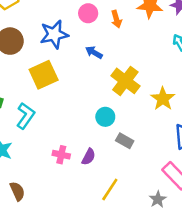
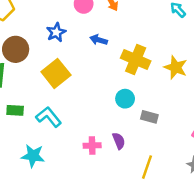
blue star: (54, 34) -> (56, 32), size x0.7
cyan L-shape: (26, 116) -> (49, 117), turned -60
purple semicircle: (89, 157) -> (119, 141), turned -35

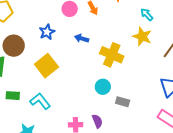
yellow star: (176, 67) -> (142, 37), moved

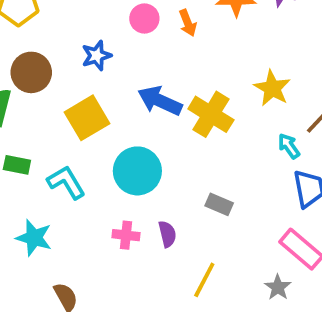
cyan arrow: (147, 14) -> (289, 146), moved
blue arrow: (82, 38) -> (160, 101), moved, size x1.6
cyan circle: (103, 87) -> (137, 171), moved, size x1.6

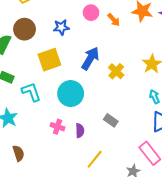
orange arrow: (188, 23) -> (114, 20), turned -32
blue arrow: (160, 101) -> (90, 58), turned 85
yellow cross: (211, 114) -> (116, 71), size x0.7

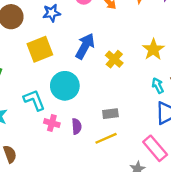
cyan L-shape: (31, 92) -> (34, 100), moved
gray rectangle: (111, 120) -> (110, 114), turned -40
yellow line: (95, 159) -> (106, 138), moved, turned 30

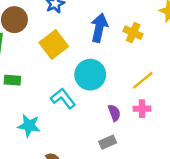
gray rectangle: (110, 114) -> (108, 142), moved
pink cross: (52, 123) -> (142, 109), moved
yellow line: (106, 138) -> (143, 80), moved

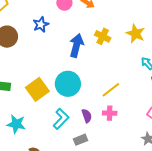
yellow cross: (133, 33) -> (103, 36), moved
yellow square: (54, 44) -> (37, 89), moved
cyan L-shape: (63, 98) -> (61, 119), moved, turned 80

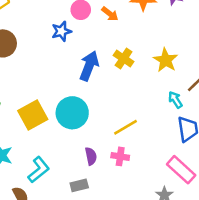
blue star: (41, 25) -> (61, 31), moved
cyan L-shape: (61, 119) -> (39, 170), moved

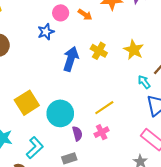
cyan circle: (72, 113) -> (60, 113), moved
pink cross: (120, 156) -> (102, 132), turned -32

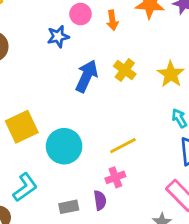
orange arrow: (85, 15) -> (112, 20), turned 40
purple semicircle: (77, 134) -> (100, 200), moved

